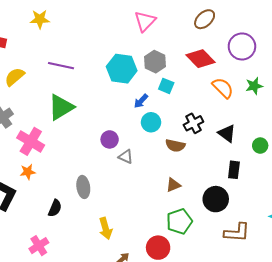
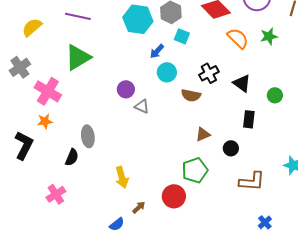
brown triangle: (173, 185) -> (203, 134), moved
gray ellipse: (83, 187) -> (88, 136), moved
black circle: (216, 199) -> (231, 148), size x0.6

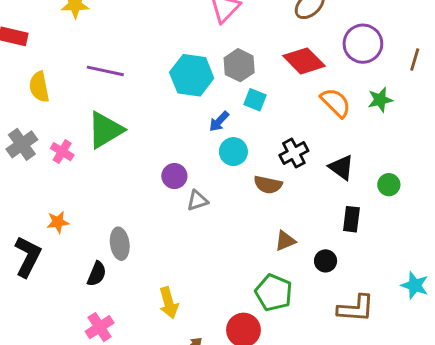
yellow semicircle: (32, 27) -> (39, 87), turned -60
pink cross: (48, 91) -> (62, 152), moved, size x0.6
gray triangle: (142, 106) -> (197, 200), turned -42
green pentagon: (195, 170) -> (274, 293), turned -30
pink cross: (56, 194) -> (100, 327), moved

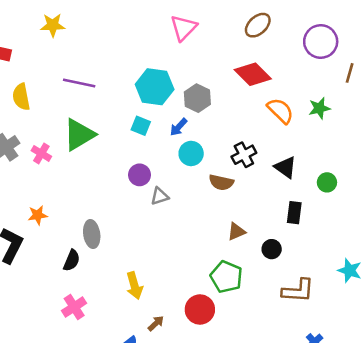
purple circle: (363, 44) -> (321, 42), moved
gray hexagon: (239, 65) -> (197, 98), moved
cyan square: (255, 100) -> (141, 126), moved

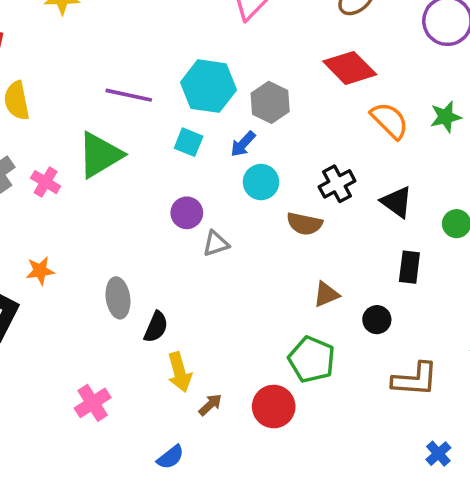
purple line: (79, 83) -> (129, 95), moved
black semicircle: (72, 260) -> (156, 327), moved
brown arrow: (156, 323) -> (210, 405), moved

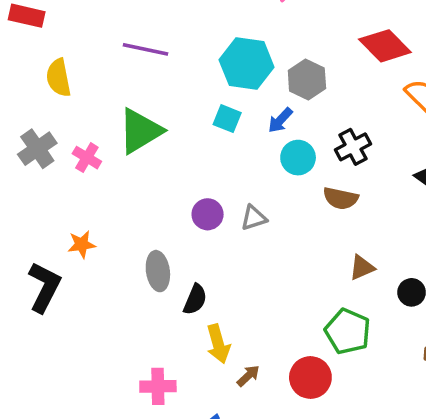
purple line: (129, 95) -> (145, 49), moved
black cross: (337, 184) -> (353, 147), moved
purple circle: (187, 213) -> (208, 214), moved
pink cross: (93, 403) -> (158, 386), moved, turned 32

